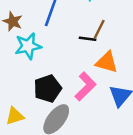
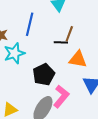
pink L-shape: (85, 86) -> (61, 96), moved
black pentagon: (48, 89) -> (44, 74), moved

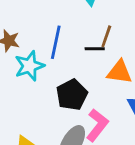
blue line: (30, 24) -> (56, 42), moved

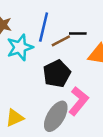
brown line: (106, 36) -> (61, 41), moved, turned 42

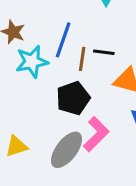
brown line: (61, 41) -> (82, 59), turned -60

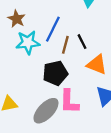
black line: (104, 52) -> (82, 42), turned 49
pink L-shape: (96, 134) -> (69, 102), turned 130

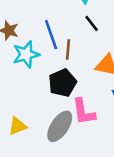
blue line: (53, 29) -> (51, 35), turned -35
black line: (82, 42) -> (92, 23), moved

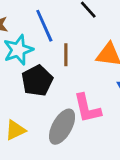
brown line: (68, 50) -> (66, 55), moved
black pentagon: (62, 83) -> (37, 81), moved

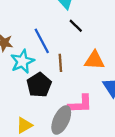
pink L-shape: (87, 108) -> (80, 104), turned -75

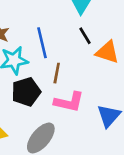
orange triangle: (94, 60) -> (107, 52), moved
pink L-shape: (80, 104) -> (69, 102), moved

